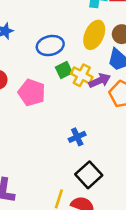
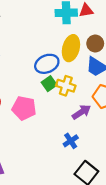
blue ellipse: (50, 46) -> (47, 64), moved
purple arrow: (100, 81) -> (81, 112), moved

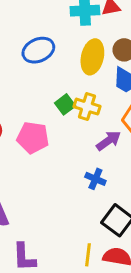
blue ellipse: (47, 64) -> (38, 50), moved
blue cross: (71, 141) -> (95, 179), turned -32

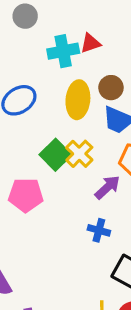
green square: (65, 104) -> (55, 155), size x1.4
yellow cross: (87, 107) -> (79, 154), turned 35

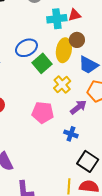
brown circle: (111, 88) -> (77, 40), moved
green square: (55, 155) -> (42, 63), moved
pink pentagon: (26, 195) -> (43, 113), moved

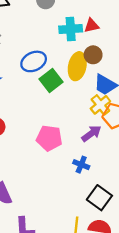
yellow cross: (62, 85) -> (100, 105), moved

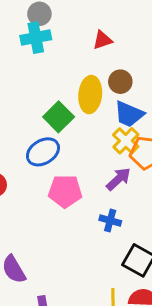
cyan cross: (71, 29) -> (36, 38), moved
brown circle: (93, 55) -> (120, 82), moved
blue ellipse: (34, 61) -> (43, 152), moved

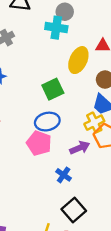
yellow ellipse: (90, 95) -> (78, 60), moved
blue ellipse: (43, 152) -> (47, 122), moved

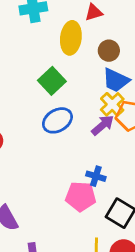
pink pentagon: (39, 143) -> (81, 196), moved
purple arrow: (80, 148) -> (103, 125), moved

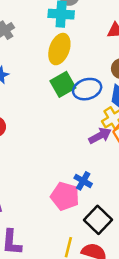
yellow ellipse: (71, 38) -> (59, 49), moved
blue ellipse: (57, 120) -> (87, 89), moved

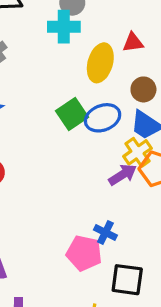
yellow ellipse: (59, 49) -> (100, 63), moved
black square: (98, 220) -> (127, 280), turned -32

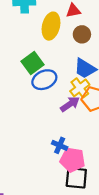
brown circle: (143, 89) -> (82, 34), moved
blue ellipse: (103, 118) -> (44, 80), moved
pink pentagon: (84, 253) -> (72, 160), moved

